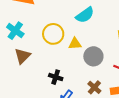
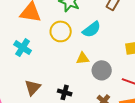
yellow circle: (53, 34) -> (61, 31), moved
brown triangle: (22, 56) -> (33, 88), moved

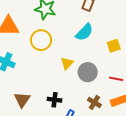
cyan semicircle: (92, 29) -> (84, 32), moved
yellow triangle: (83, 58) -> (67, 63), turned -32

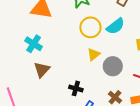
yellow circle: (41, 40) -> (90, 27), moved
brown triangle: (22, 100) -> (42, 70), moved

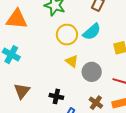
yellow triangle: (94, 54) -> (72, 61), turned -40
brown triangle: (42, 70) -> (22, 91), moved

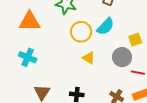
gray circle: (92, 72) -> (122, 57), moved

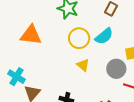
orange triangle: (29, 21) -> (31, 35), moved
cyan cross: (28, 57) -> (17, 77), moved

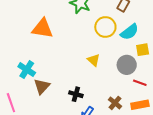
cyan semicircle: (104, 36) -> (129, 32), moved
yellow circle: (79, 38) -> (105, 27), moved

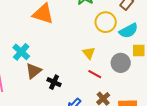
red line: (140, 83) -> (95, 74), moved
black cross: (76, 94) -> (54, 82), moved

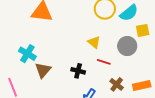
black cross: (54, 82) -> (78, 71), moved

